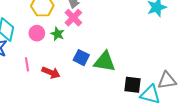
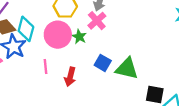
pink circle: (37, 33) -> (58, 35), size x1.6
red arrow: (51, 73) -> (70, 77), turned 78

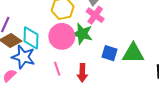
green star: (79, 37) -> (82, 34), size x1.5

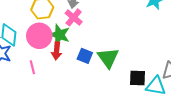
green triangle: (133, 53) -> (108, 58), turned 50
red arrow: (82, 73) -> (57, 51), moved

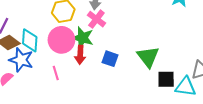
green triangle: (108, 58) -> (148, 57), moved

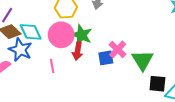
pink cross: (96, 19) -> (118, 49), moved
cyan diamond: (30, 40) -> (31, 32), turned -35
blue square: (110, 59) -> (106, 58), turned -35

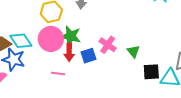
blue square: (106, 58) -> (89, 56), moved
green triangle: (142, 60) -> (133, 51), size x0.6
pink line: (52, 66) -> (58, 73), moved, turned -64

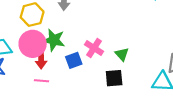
red arrow: (69, 52) -> (41, 59), moved
black square: (151, 72) -> (114, 78), moved

